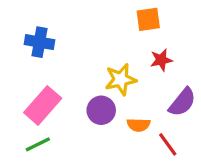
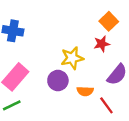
orange square: (148, 19) -> (109, 21), moved, turned -36

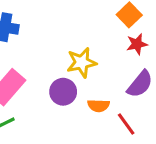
red star: (102, 44) -> (137, 44), moved

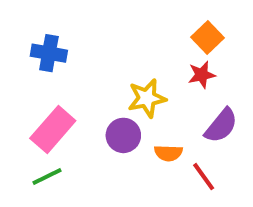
red star: (137, 44) -> (202, 75), moved

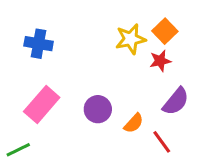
yellow star: (147, 98) -> (131, 39), moved
orange semicircle: (168, 153) -> (134, 123), turned -50
green line: (47, 177) -> (18, 150), moved

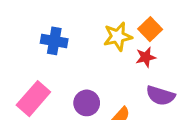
blue cross: (39, 44) -> (54, 41), moved
purple semicircle: (176, 101) -> (160, 96), turned 68

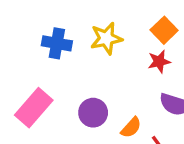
yellow star: (118, 37) -> (106, 38), moved

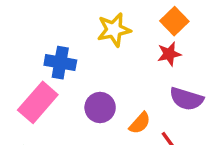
blue cross: (57, 43) -> (60, 63), moved

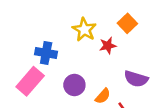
yellow star: (114, 30) -> (84, 30), turned -30
red star: (169, 54) -> (108, 46), moved

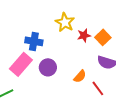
orange square: (127, 23) -> (103, 37), moved
purple circle: (74, 85) -> (48, 67), moved

